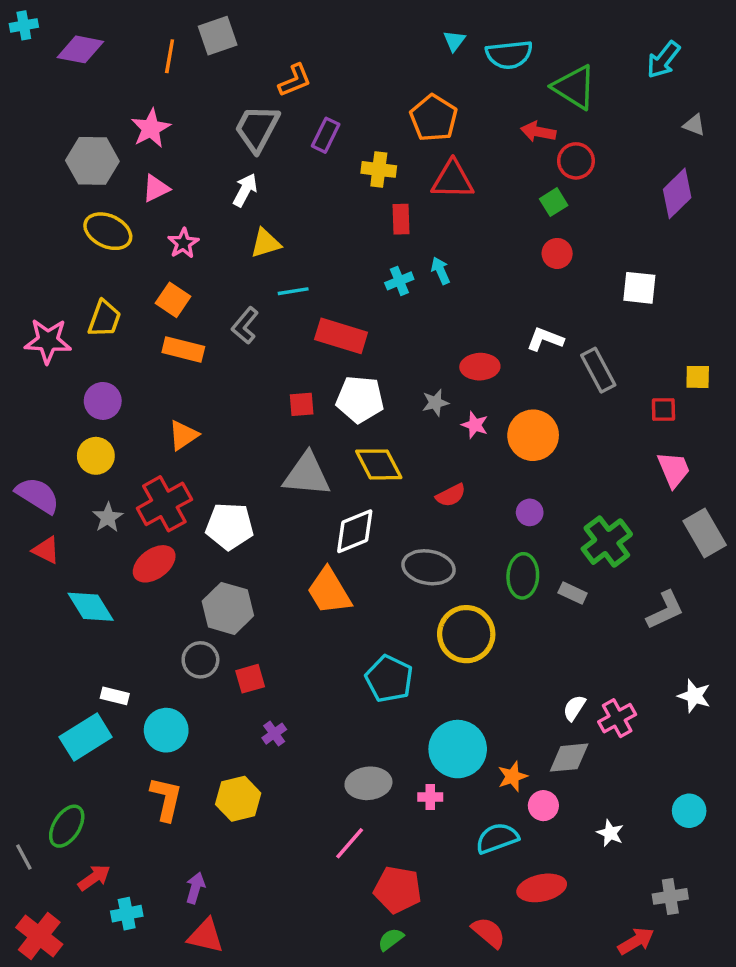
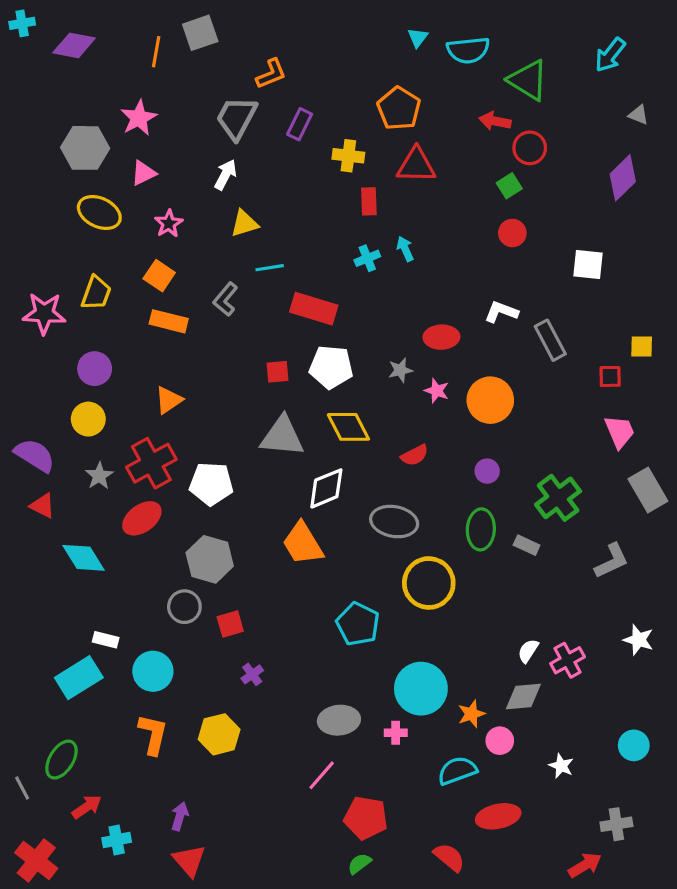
red triangle: (206, 936) -> (189, 860), turned 36

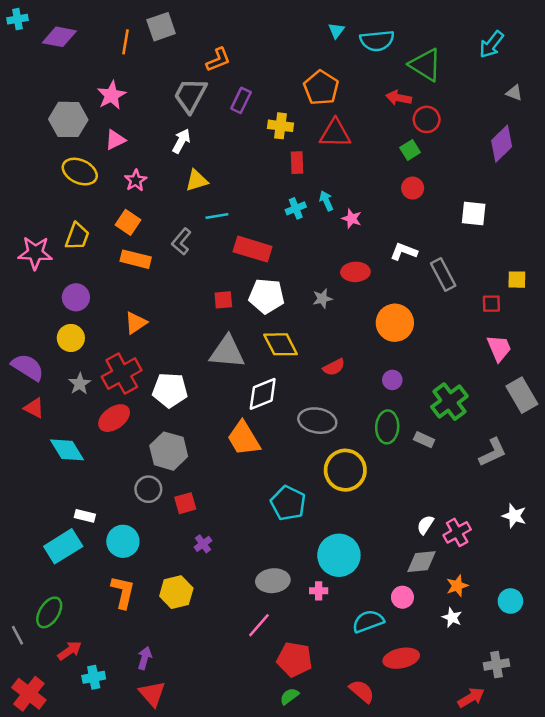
pink star: (437, 391) -> (352, 219), moved
orange star: (471, 714) -> (457, 586), moved

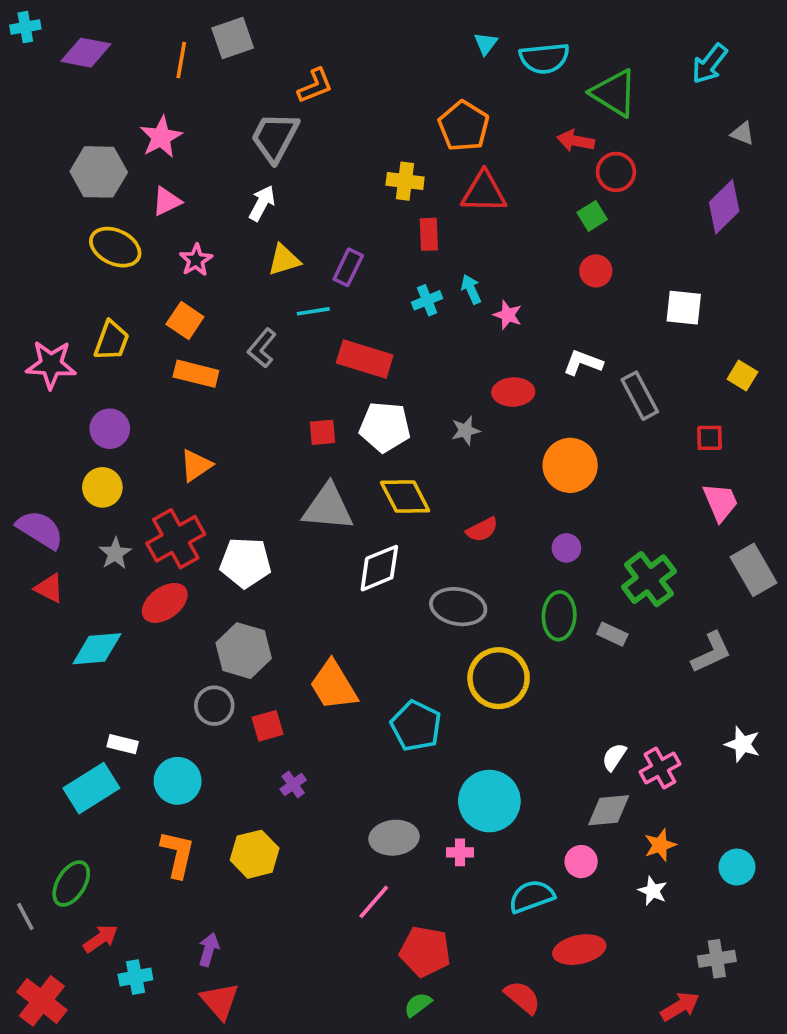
purple rectangle: (241, 100) -> (348, 267), moved
yellow square: (517, 280) -> (742, 375), moved, turned 30
orange trapezoid: (244, 438) -> (333, 685), moved
cyan diamond: (67, 450) -> (97, 649), turned -63

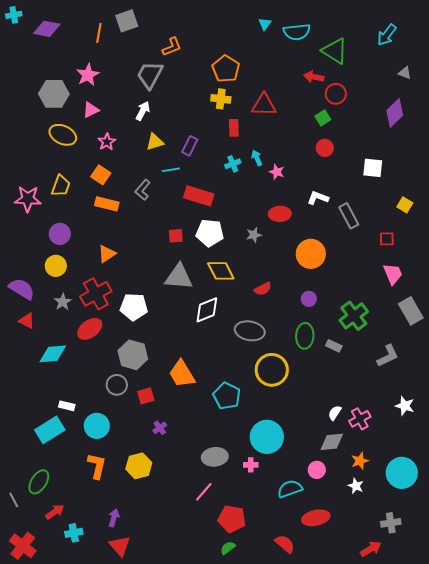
orange pentagon: (464, 126) -> (226, 69), moved
cyan circle: (737, 867) -> (402, 473), size x1.6

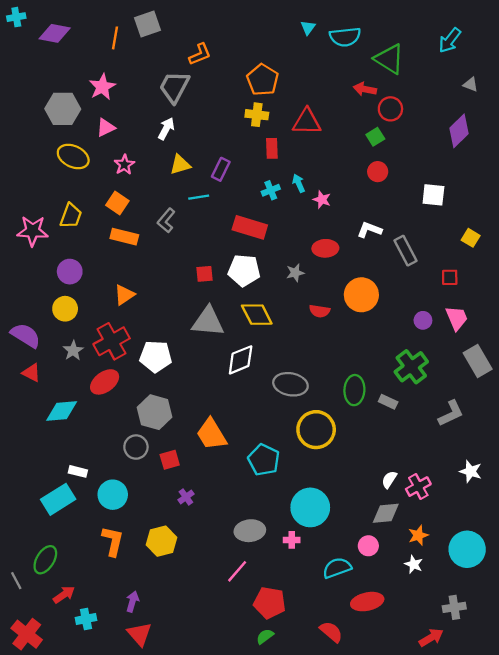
red rectangle: (199, 196) -> (250, 227), moved
red semicircle: (263, 289) -> (320, 311), moved, turned 36
purple circle: (309, 299) -> (423, 320), moved

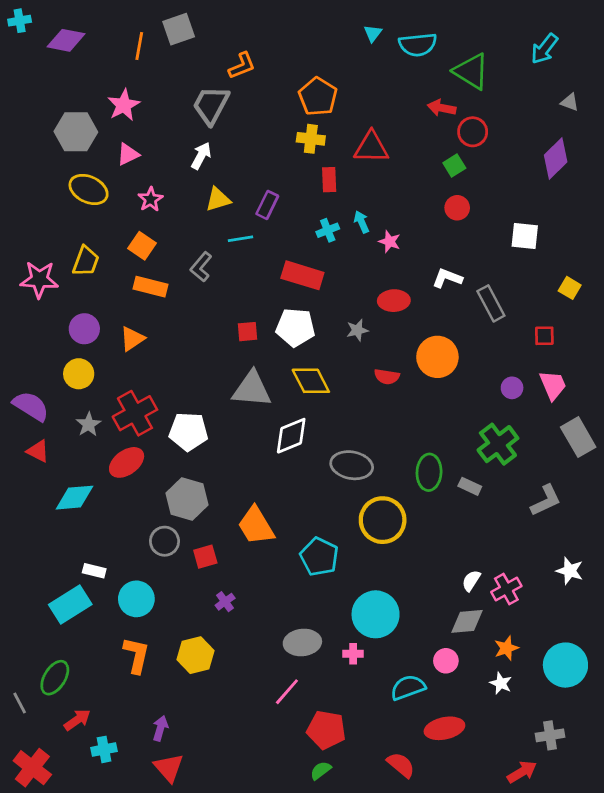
orange triangle: (124, 295) -> (132, 339), moved

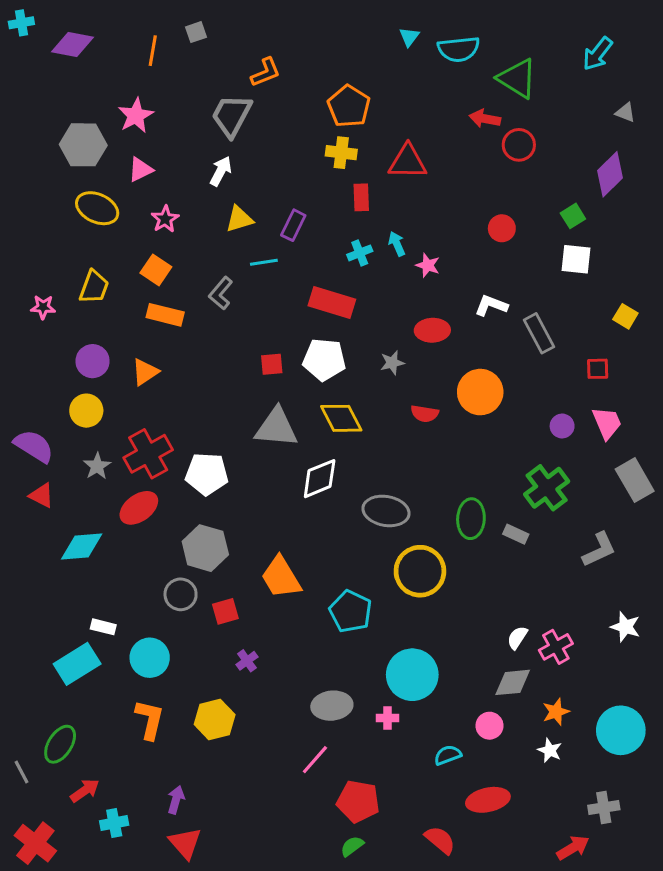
gray square: (179, 29) -> (196, 32), size x0.6
green square: (454, 166) -> (573, 216), moved
pink star: (39, 280) -> (43, 307), size x0.6
cyan semicircle: (408, 688) -> (448, 755), size x0.7

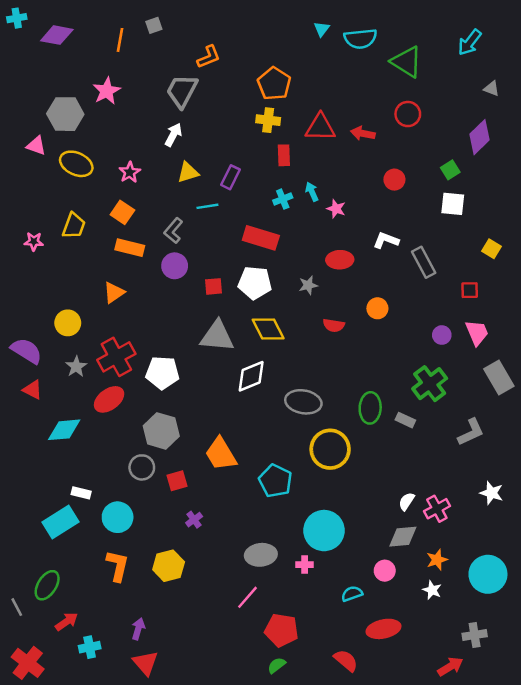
red arrow: (485, 119) -> (363, 133), moved
pink triangle: (140, 170) -> (36, 146), moved, turned 45
purple circle: (93, 361) -> (175, 266), moved
orange circle: (480, 392) -> (377, 308), size x0.6

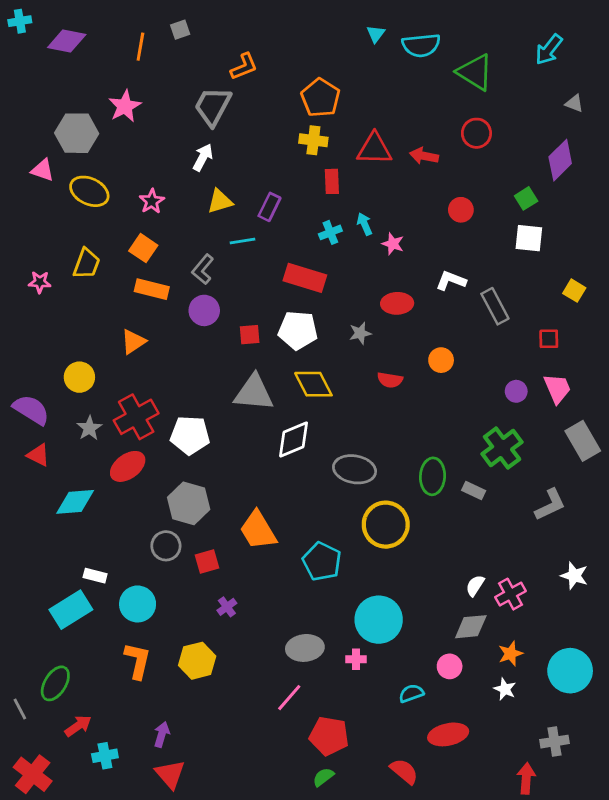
red arrow: (450, 667) -> (526, 778), turned -55

